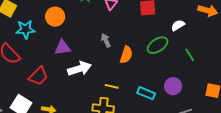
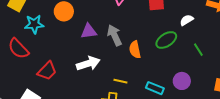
gray arrow: (106, 40) -> (114, 35), size x1.5
purple triangle: (63, 48) -> (89, 31), moved
orange semicircle: (126, 55) -> (135, 50), turned 150

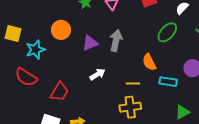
gray arrow: (114, 35) -> (116, 40), turned 50
orange semicircle: (135, 50) -> (149, 62), moved
white arrow: (88, 63) -> (97, 74), size x0.7

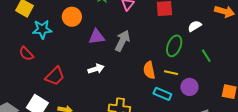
green ellipse: (167, 32) -> (174, 46), turned -35
red semicircle: (26, 77) -> (26, 54), size x0.7
yellow line: (133, 84) -> (171, 73), moved

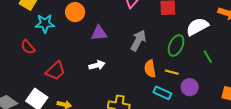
white semicircle: (195, 26) -> (197, 27), size x1.6
gray arrow: (122, 41) -> (138, 40), moved

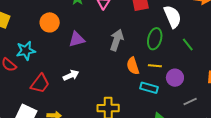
cyan star: (45, 23) -> (26, 51), moved
white semicircle: (197, 27) -> (173, 17), turned 105
white arrow: (97, 65) -> (71, 75), moved

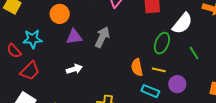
white semicircle: (173, 17) -> (182, 23), turned 55
purple triangle: (77, 39) -> (74, 37), moved
gray arrow: (117, 40) -> (102, 37), moved
red trapezoid: (40, 84) -> (30, 71), moved

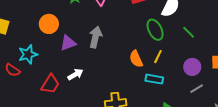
green ellipse: (162, 43) -> (155, 30), turned -35
yellow line: (159, 70) -> (158, 57), turned -64
red trapezoid: (30, 71) -> (50, 84), moved
purple circle: (177, 84) -> (192, 67), moved

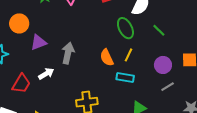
gray arrow: (96, 37) -> (68, 53), moved

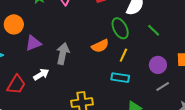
orange semicircle: (107, 58) -> (100, 46), moved, turned -90

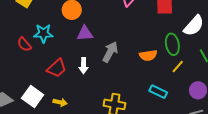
yellow line: (123, 55) -> (178, 67), moved
white arrow: (41, 74) -> (84, 66), turned 105

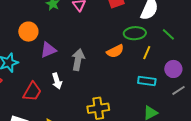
green ellipse: (172, 44) -> (135, 33), turned -65
cyan rectangle: (158, 92) -> (147, 81), moved

